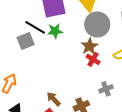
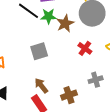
gray square: (26, 41) -> (39, 51), moved
brown star: (89, 46) -> (65, 23), moved

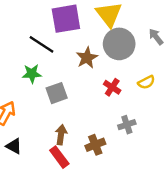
green star: (48, 16) -> (32, 74), moved
brown arrow: (41, 86) -> (61, 135), turned 49

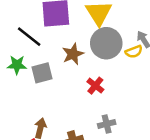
yellow semicircle: (146, 82) -> (134, 52), moved
gray square: (57, 93) -> (42, 73), moved

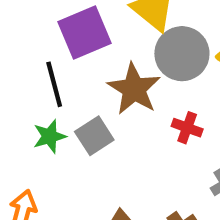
black line: (29, 37) -> (54, 84), turned 55
brown star: (73, 54) -> (134, 89), size x1.4

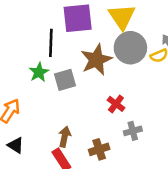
red cross: (187, 128) -> (116, 104), moved
green star: (50, 136) -> (39, 72), turned -30

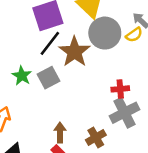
black line: (51, 43) -> (50, 43), moved, turned 48
red cross: (116, 104) -> (120, 89), moved, turned -30
gray cross: (133, 131) -> (124, 113), size x1.6

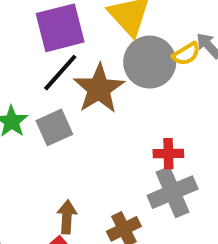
yellow semicircle: (134, 35) -> (186, 54), moved

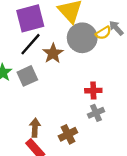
brown star: (99, 89) -> (53, 53), size x0.7
gray cross: (173, 192) -> (96, 113), size x0.6

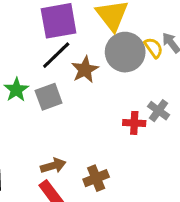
yellow semicircle: (103, 33) -> (154, 48), turned -98
gray cross: (96, 113) -> (159, 111), moved, turned -35
brown arrow: (35, 128) -> (53, 166), turned 66

